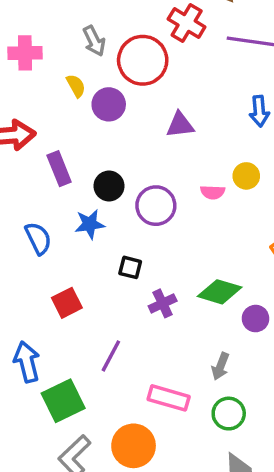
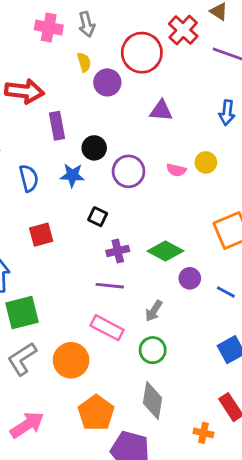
gray arrow: (94, 41) -> (87, 24), moved
purple line: (111, 356) -> (110, 286), moved, turned 56

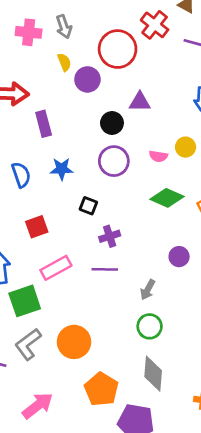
black circle: (94, 148) -> (112, 123), moved
green diamond: (165, 251) -> (167, 198), moved
pink rectangle: (107, 328) -> (56, 268), moved, turned -52

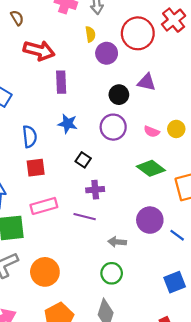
blue semicircle: (21, 175) -> (30, 137), moved
purple circle: (179, 257) -> (150, 220), size x1.5
gray arrow: (148, 290) -> (117, 242), turned 54

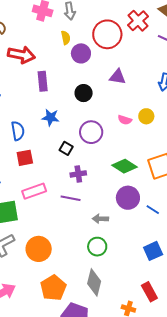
black circle: (119, 95) -> (84, 93), moved
purple circle: (113, 127) -> (91, 132), moved
green diamond: (151, 168) -> (124, 166), moved

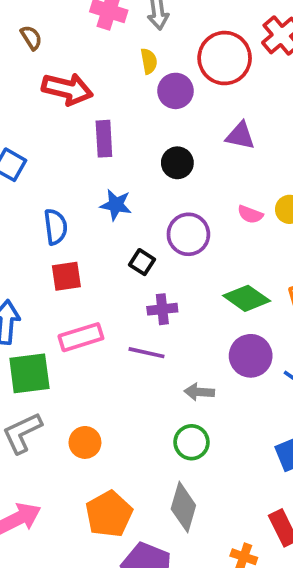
orange circle: (39, 249) -> (85, 442), size x0.7

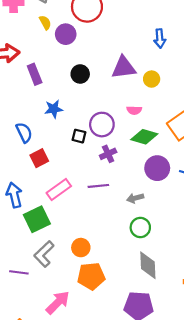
purple triangle: (240, 136) -> (124, 68), moved, size x1.4
pink semicircle: (250, 214) -> (134, 110), moved
purple circle: (188, 234) -> (102, 125), moved
purple cross: (162, 309) -> (108, 154), moved
orange pentagon: (109, 514) -> (91, 276), moved, turned -30

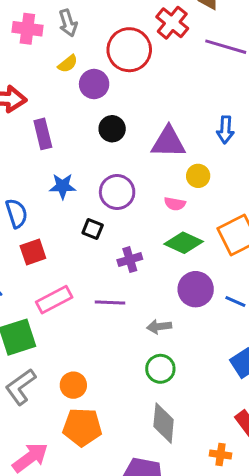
yellow semicircle: (45, 23) -> (68, 64), turned 72
blue arrow: (160, 39) -> (225, 130), moved
black circle: (80, 74) -> (112, 129), moved
yellow circle: (152, 79) -> (198, 176), moved
purple circle: (102, 125) -> (117, 192), moved

